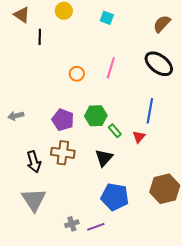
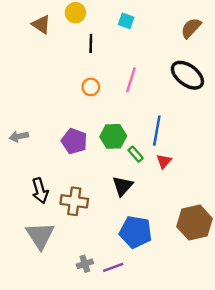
brown triangle: (22, 15) -> (41, 24), moved
black line: (40, 37) -> (91, 43), moved
blue line: (150, 111) -> (157, 131), moved
brown cross: (63, 153) -> (74, 201), moved

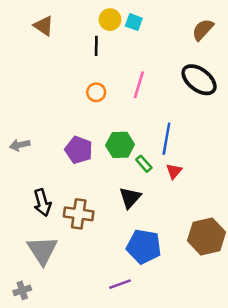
yellow circle: (75, 13) -> (110, 20), moved
gray cross: (85, 264) -> (22, 290), moved

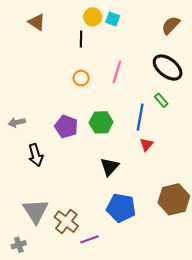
green rectangle: (144, 164) -> (161, 100), moved
black arrow: (42, 203) -> (36, 155), moved
brown cross: (79, 214) -> (66, 222), moved, turned 30
purple line: (120, 284) -> (89, 239), moved

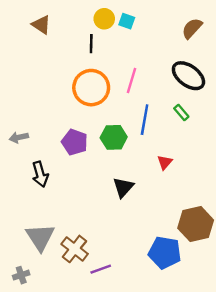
orange circle: (81, 78) -> (91, 88), size x2.0
blue line: (140, 117) -> (145, 120), moved
blue pentagon: (121, 208) -> (165, 253), moved

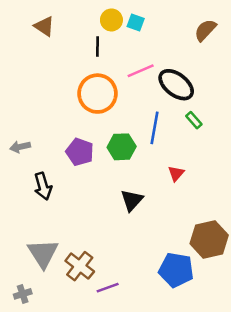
black ellipse: (188, 76) -> (176, 85), moved
pink line: (132, 80) -> (141, 71), moved, turned 50

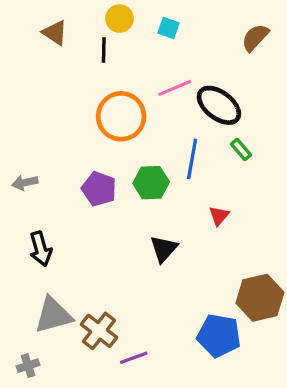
yellow circle: (111, 20) -> (120, 19), moved
black line: (97, 47) -> (104, 50), moved
black arrow: (43, 186) -> (41, 249), moved
gray triangle: (43, 253) -> (53, 315), turned 48

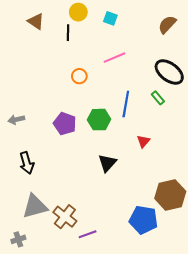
black ellipse: (219, 105) -> (169, 72), moved
orange circle: (121, 116) -> (79, 76), size x0.5

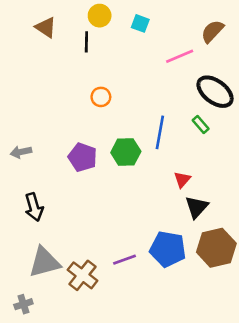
pink line: (114, 58) -> (180, 56), moved
black triangle: (107, 163) -> (197, 207), moved
blue pentagon: (143, 220) -> (168, 249), moved
purple line: (88, 234) -> (124, 260), moved

